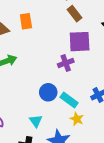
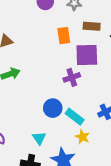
brown rectangle: (75, 14) -> (92, 26), moved, turned -49
orange rectangle: (26, 21) -> (64, 36), moved

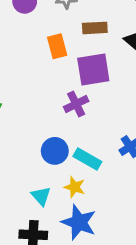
yellow star: (82, 137) -> (75, 187), moved

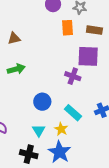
orange rectangle: (57, 46) -> (67, 28), moved
purple cross: (76, 104) -> (73, 76), turned 35
blue circle: (55, 151) -> (42, 102), moved

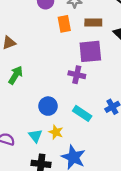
green arrow: (16, 69) -> (16, 75), turned -36
yellow star: (61, 129) -> (56, 132), moved
cyan triangle: (39, 130) -> (35, 136), moved

